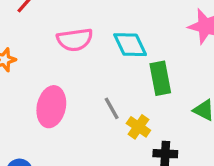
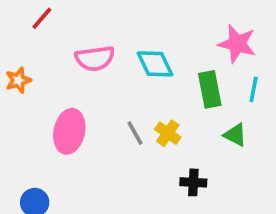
green rectangle: (160, 78) -> (210, 89), moved
yellow cross: (138, 127) -> (168, 133), moved

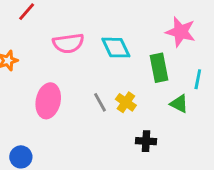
cyan line: (254, 89) -> (198, 79), moved

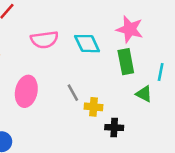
pink star: (181, 32) -> (130, 29), moved
yellow cross: (126, 102) -> (94, 107), moved, turned -30

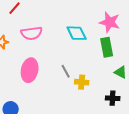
pink semicircle: (44, 40) -> (32, 33), moved
black cross: (114, 127) -> (113, 98), moved

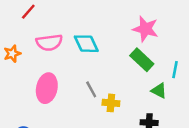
cyan diamond: (77, 33) -> (86, 44), moved
green rectangle: (107, 47) -> (142, 60), turned -36

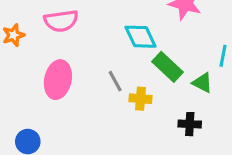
cyan diamond: (86, 44) -> (140, 37), moved
green rectangle: (142, 60) -> (167, 67), moved

